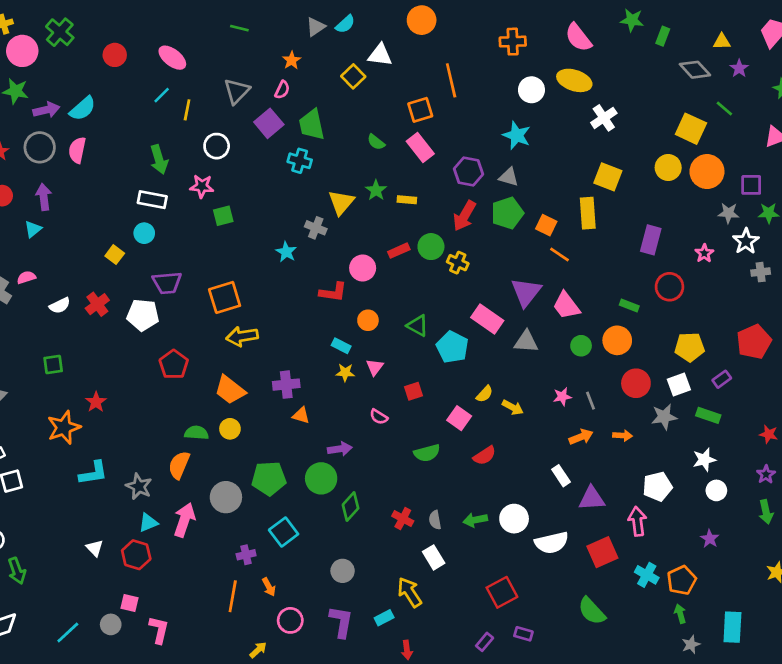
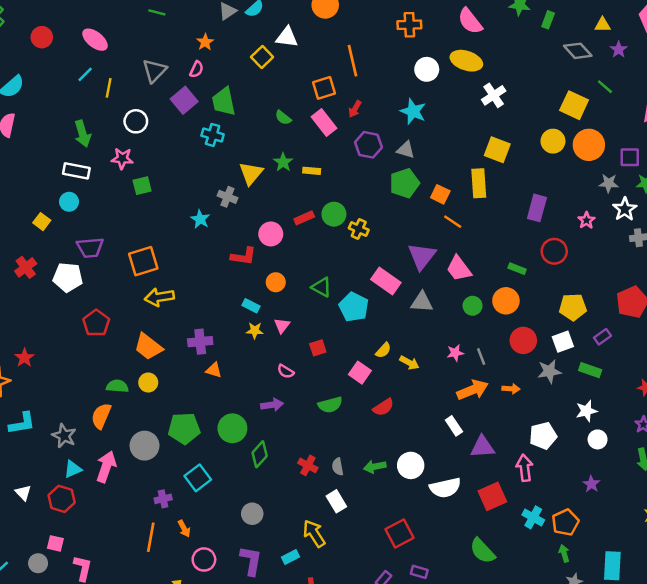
red arrow: (464, 216) -> (355, 109), moved, size x0.6
orange arrow: (581, 437) -> (473, 390), size x1.4
purple arrow: (340, 449) -> (272, 405), moved

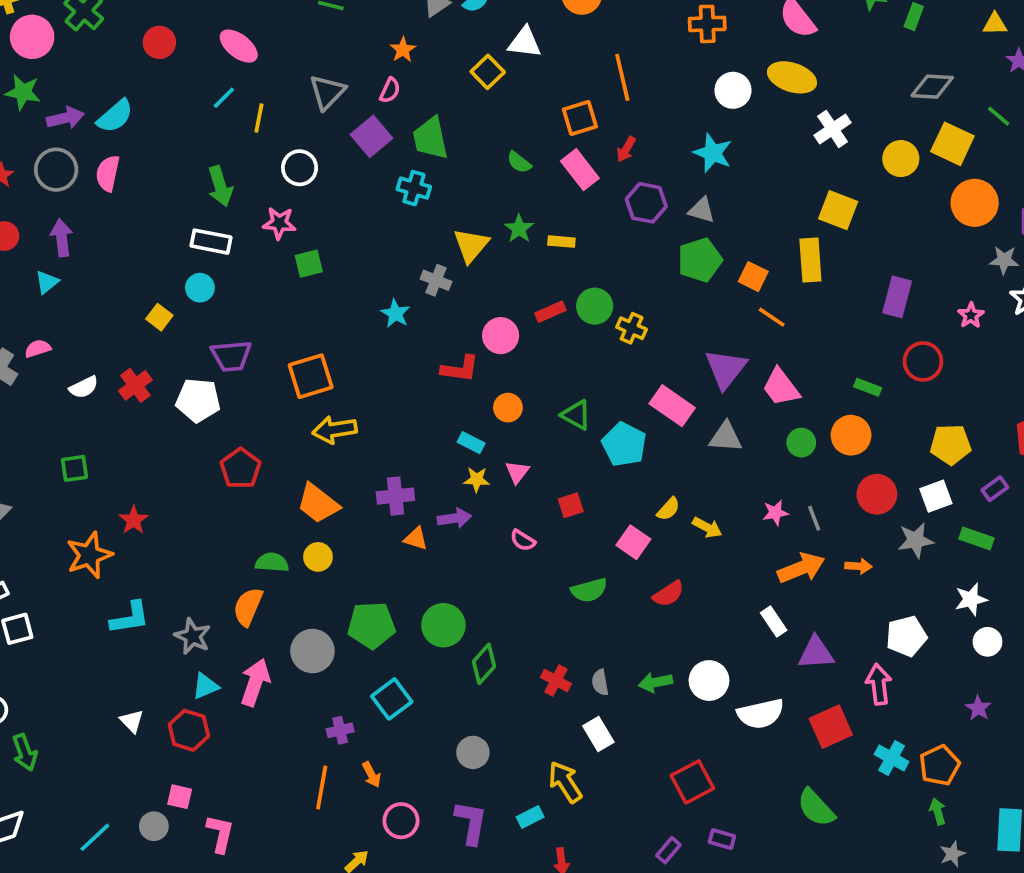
gray diamond: (578, 51) -> (932, 87), moved, turned -44
yellow circle: (553, 141) -> (901, 159), moved
purple arrow: (272, 405) -> (454, 518), moved

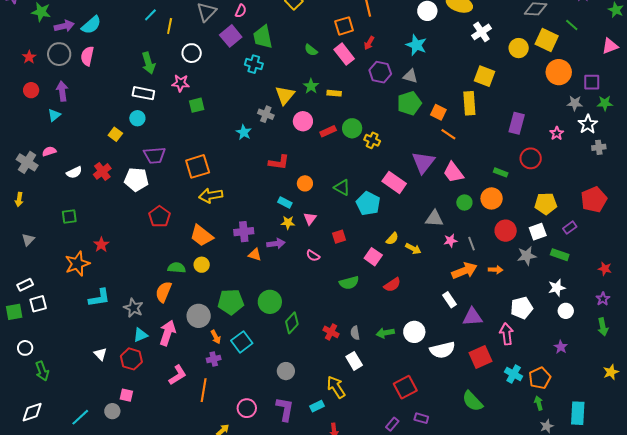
pink circle: (501, 336) -> (303, 121), moved
gray triangle: (726, 437) -> (434, 219), moved
orange arrow: (371, 775) -> (216, 337), moved
pink L-shape: (220, 834) -> (178, 375), moved, turned 45

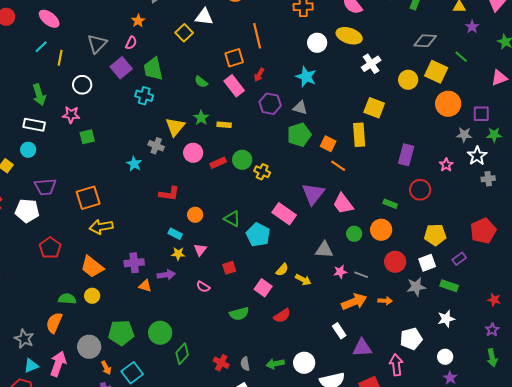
gray line: (471, 244) -> (361, 275), turned -48
white circle: (566, 311) -> (445, 357), moved

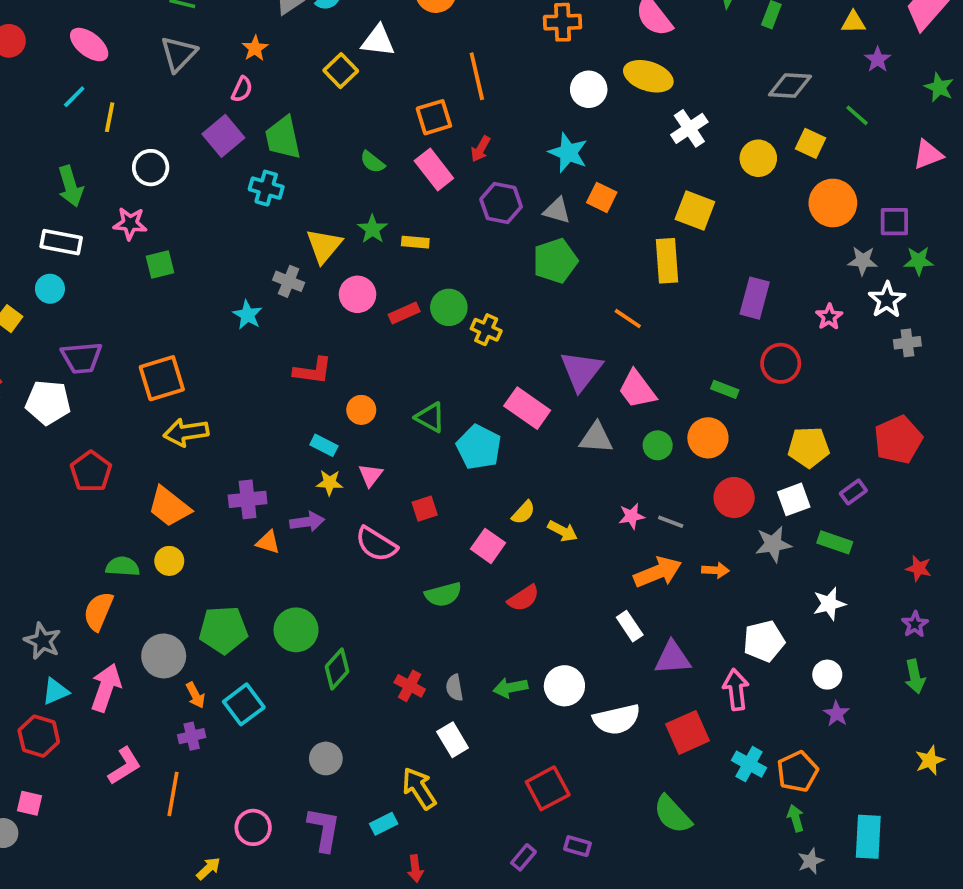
gray triangle: (97, 44) -> (179, 54), moved
yellow square: (436, 72) -> (810, 143), size x0.7
orange square: (328, 144) -> (602, 197), moved
gray triangle: (324, 250) -> (596, 438), moved
pink semicircle: (203, 287) -> (376, 544), size x1.6

